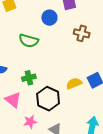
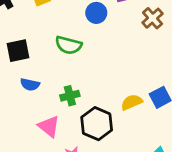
brown cross: (82, 33) -> (153, 18), moved, turned 35

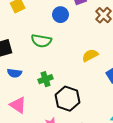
yellow semicircle: (132, 102) -> (90, 55), moved
pink triangle: (49, 126) -> (18, 105), moved

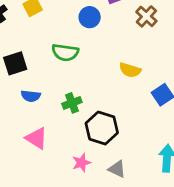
yellow semicircle: (90, 55) -> (130, 70), turned -133

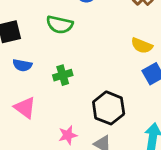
yellow semicircle: (130, 70) -> (142, 46), moved
black hexagon: (102, 128) -> (109, 108), moved

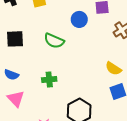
blue semicircle: (22, 65) -> (11, 75), moved

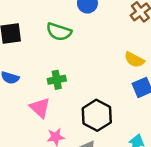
pink triangle: (16, 99) -> (40, 108), moved

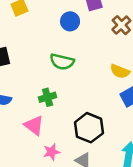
green semicircle: (59, 32) -> (62, 62), moved

